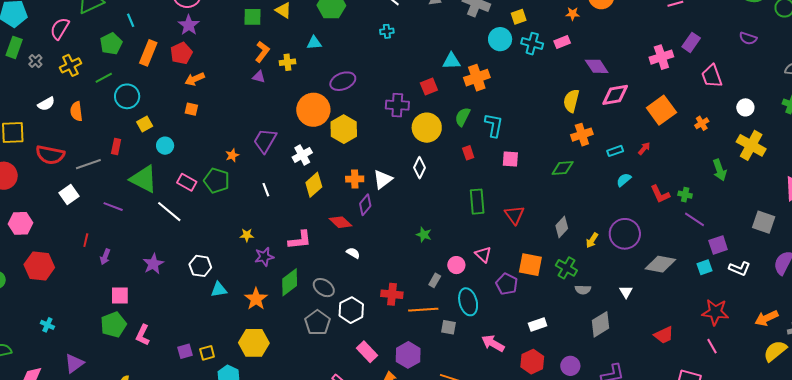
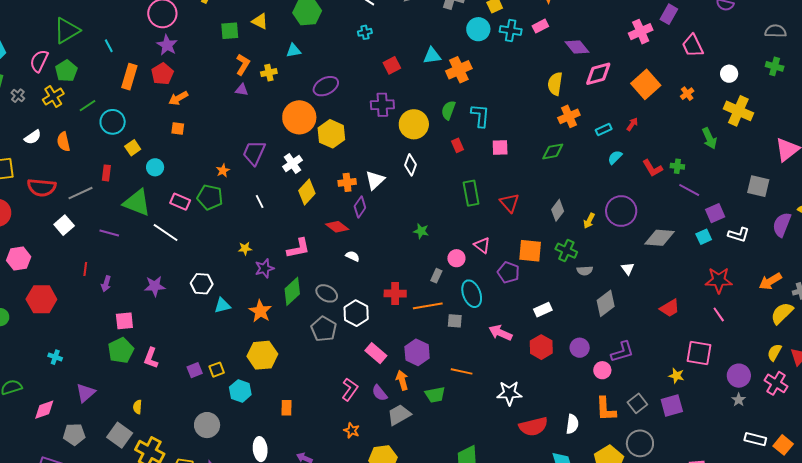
green pentagon: (111, 44) -> (66, 71), moved
red square: (429, 87) -> (392, 65), moved
purple star: (153, 264) -> (155, 286), turned 30

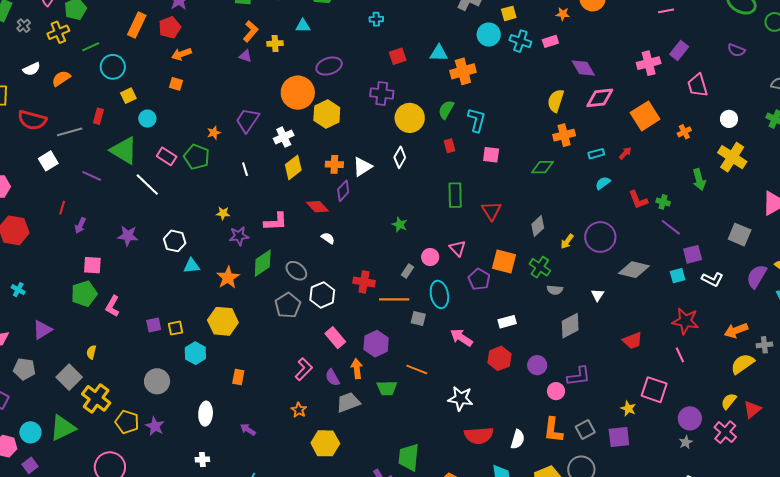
orange semicircle: (63, 142) -> (61, 78), turned 60

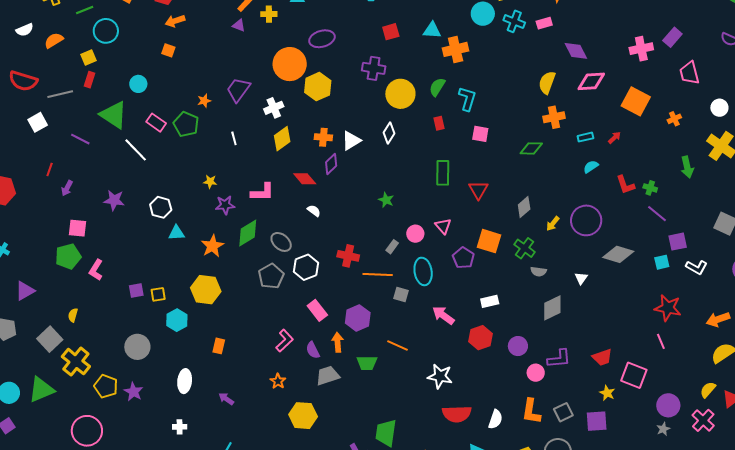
yellow square: (128, 96) -> (88, 57), moved
orange square: (645, 116) -> (636, 101), turned -32
red trapezoid: (632, 341) -> (602, 357), moved

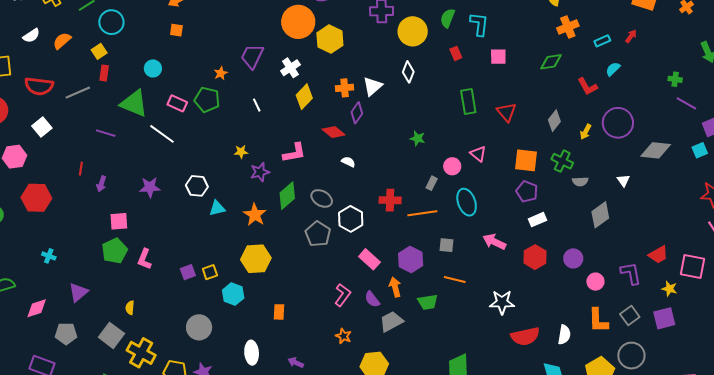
white square: (38, 122) -> (42, 127), moved
red L-shape: (625, 185) -> (587, 86), moved
purple pentagon: (463, 258) -> (527, 191), moved
gray square: (401, 295) -> (446, 245), moved
purple L-shape: (559, 359) -> (631, 273), moved, turned -85

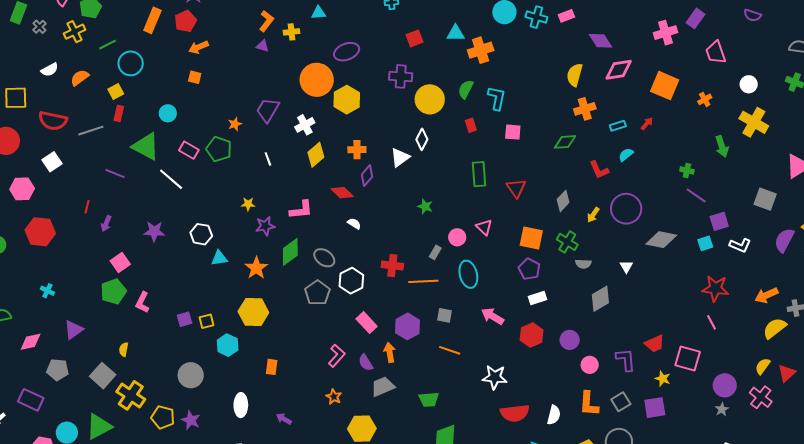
white triangle: (372, 86) -> (400, 157), moved
pink square: (119, 221) -> (120, 262), turned -36
green trapezoid: (428, 302) -> (429, 399), moved

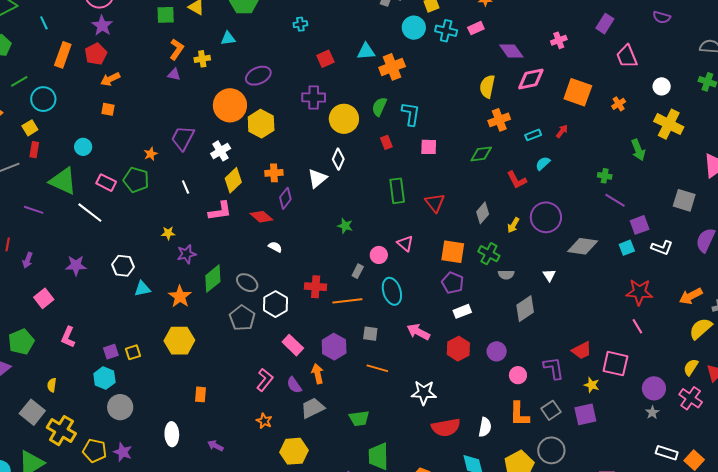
pink cross: (666, 33) -> (559, 40), moved, size x0.7
pink L-shape: (301, 210) -> (220, 211), moved
green pentagon: (113, 291) -> (21, 342), moved
cyan hexagon: (228, 345) -> (104, 378), moved

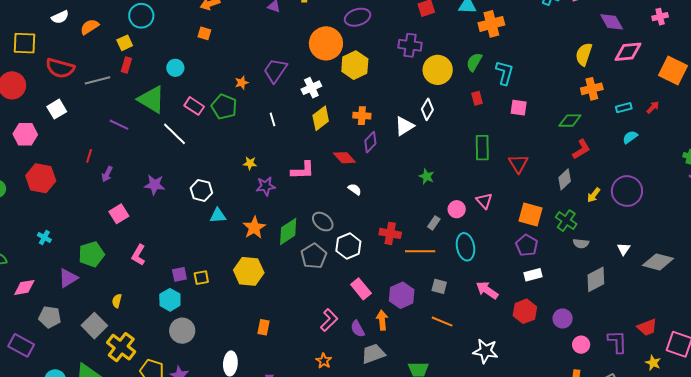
red L-shape: (517, 180) -> (581, 149), moved, turned -100
pink L-shape: (220, 211) -> (303, 170), moved
gray diamond: (583, 246) -> (658, 262), moved
green diamond: (213, 279) -> (288, 232), moved

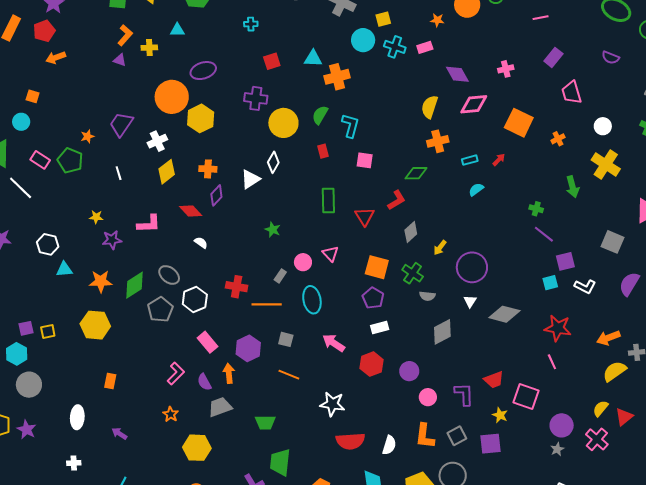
orange square: (204, 33) -> (33, 96), moved
red L-shape: (581, 149) -> (396, 200), moved
purple circle: (627, 191) -> (472, 267), moved
orange star: (254, 228) -> (101, 281), turned 30

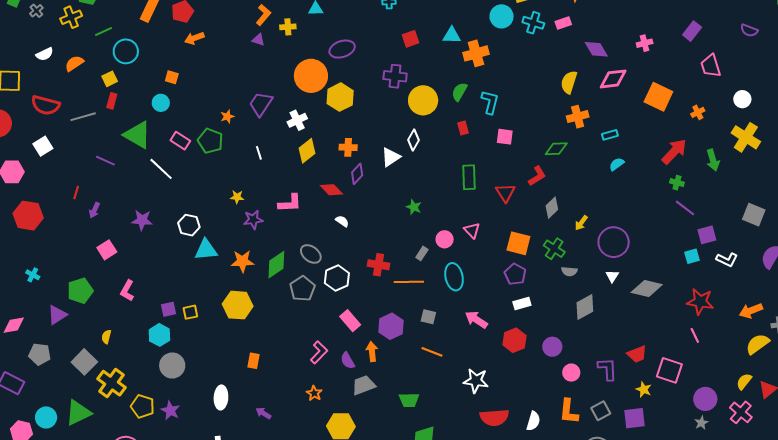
red arrow: (499, 160) -> (674, 151), moved, size x2.0
cyan triangle: (64, 269) -> (206, 250), size x1.4

